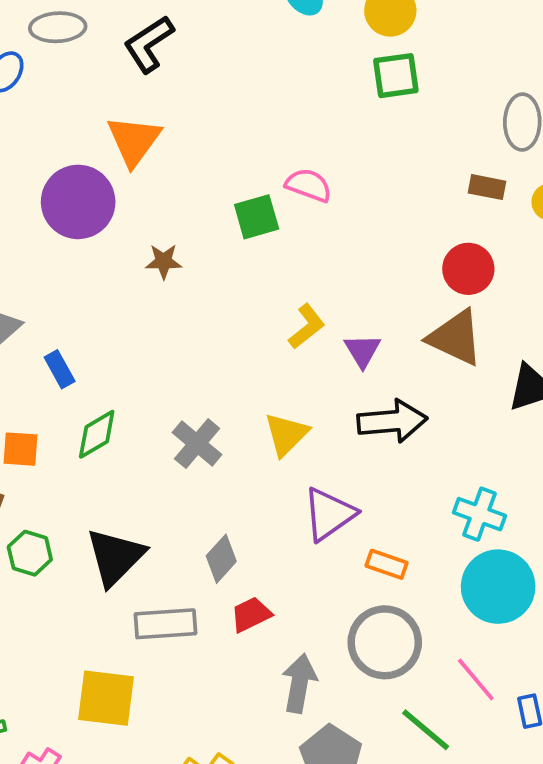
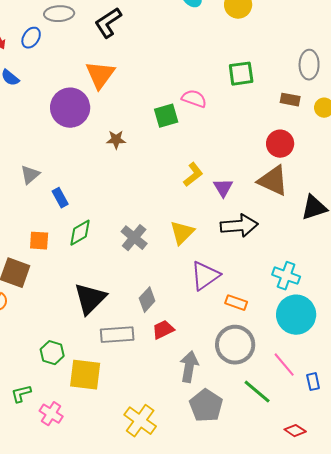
green square: (396, 76) -> (241, 74), moved
green hexagon: (30, 553) -> (52, 353), moved

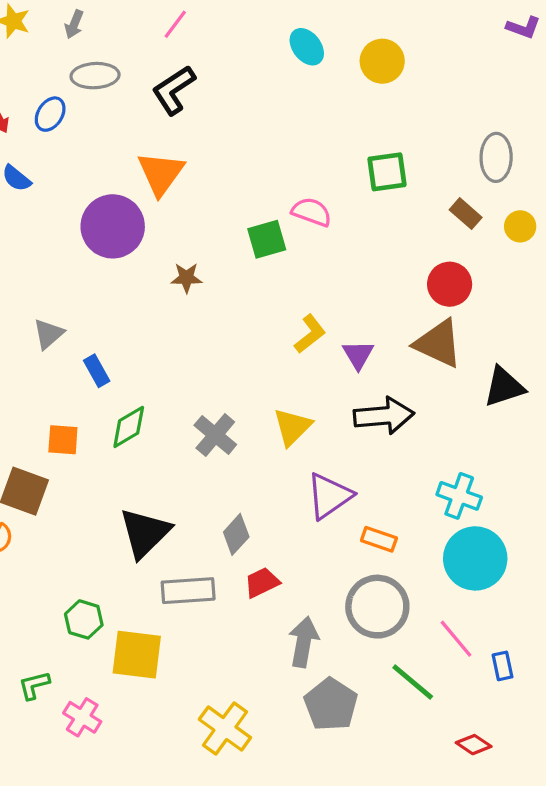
brown rectangle: (290, 100) -> (466, 214), turned 30

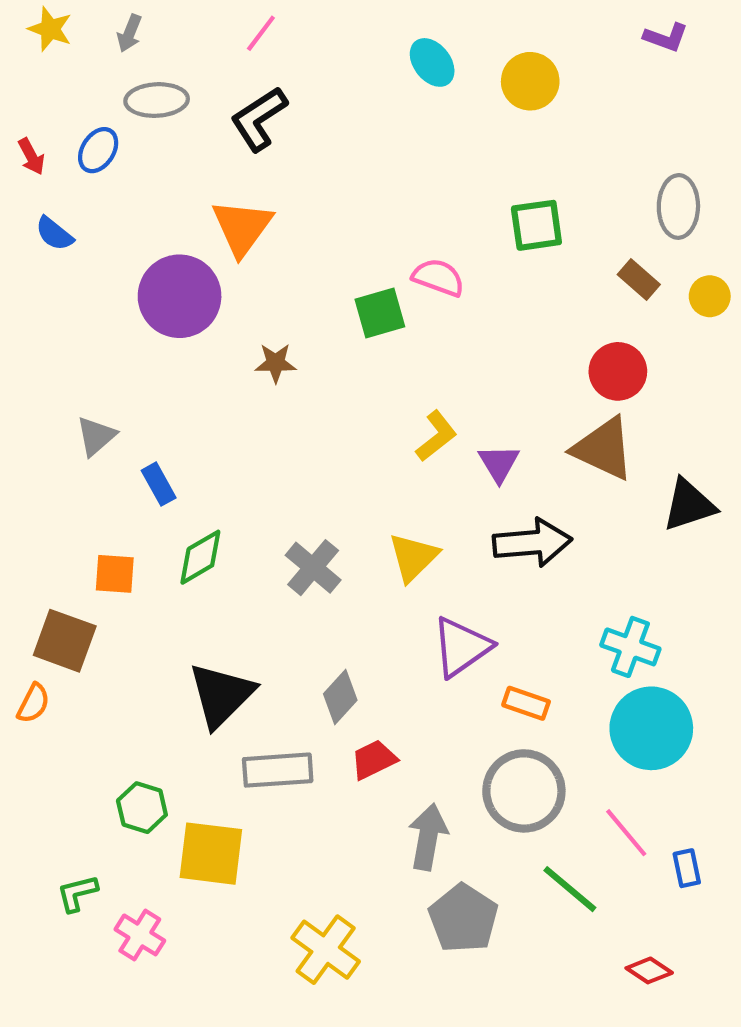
purple L-shape: (523, 27) -> (666, 37), moved

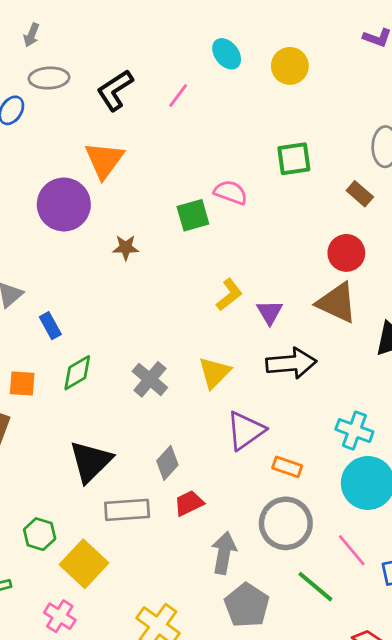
pink line: (261, 33) -> (178, 96), moved
yellow square: (211, 854) -> (84, 564), turned 36
pink cross: (140, 935) -> (60, 616), moved

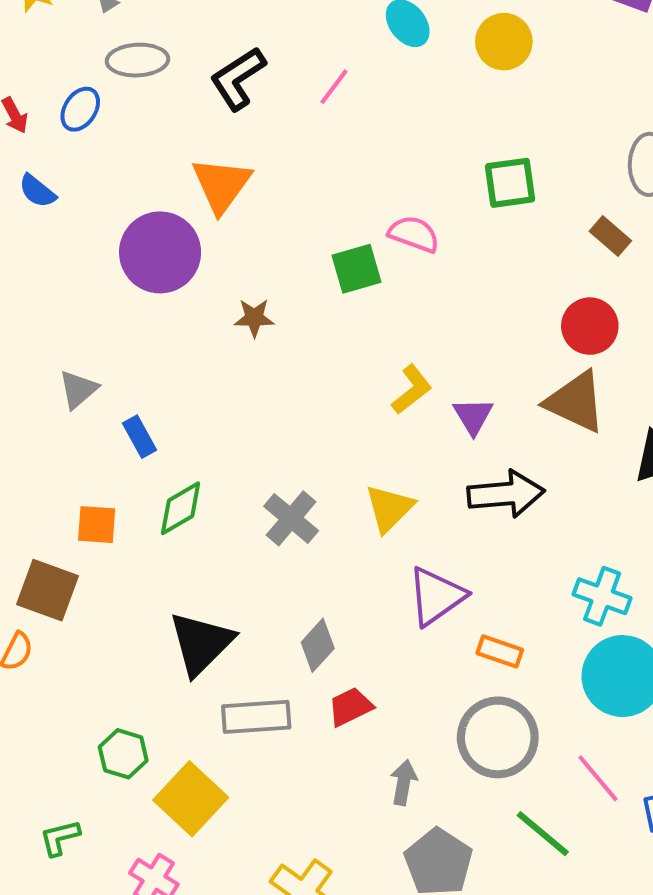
gray arrow: (224, 553) -> (404, 782), size x0.7

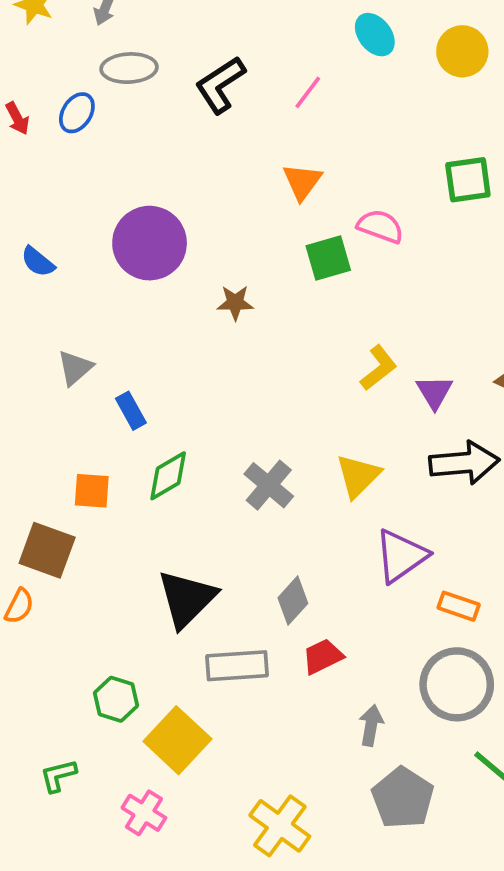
orange triangle: (221, 185) -> (302, 182), moved, size x0.7
blue semicircle: (37, 191) -> (38, 262), moved

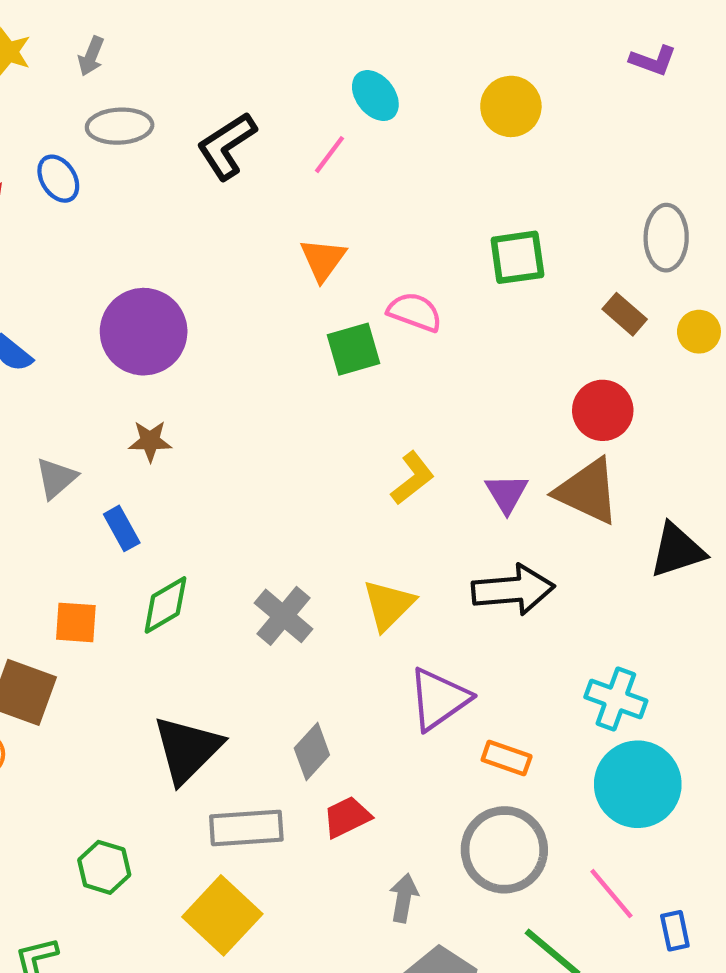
cyan ellipse: (375, 35) -> (375, 96), moved
blue ellipse: (77, 113) -> (58, 179), turned -66
brown star: (235, 303) -> (150, 441), moved
purple triangle: (434, 392) -> (507, 493), moved
yellow square: (177, 740) -> (222, 915), moved

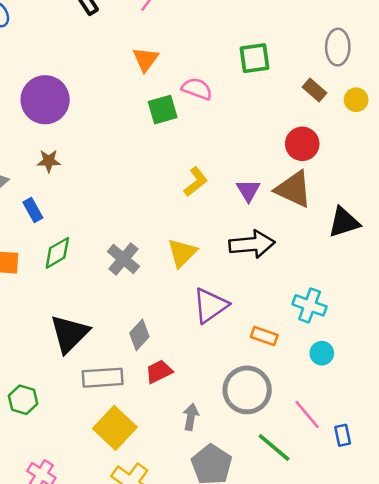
orange rectangle: (507, 758) -> (264, 336), moved
cyan circle: (638, 784) -> (322, 353), size x0.5
yellow square: (222, 915) -> (115, 428), moved

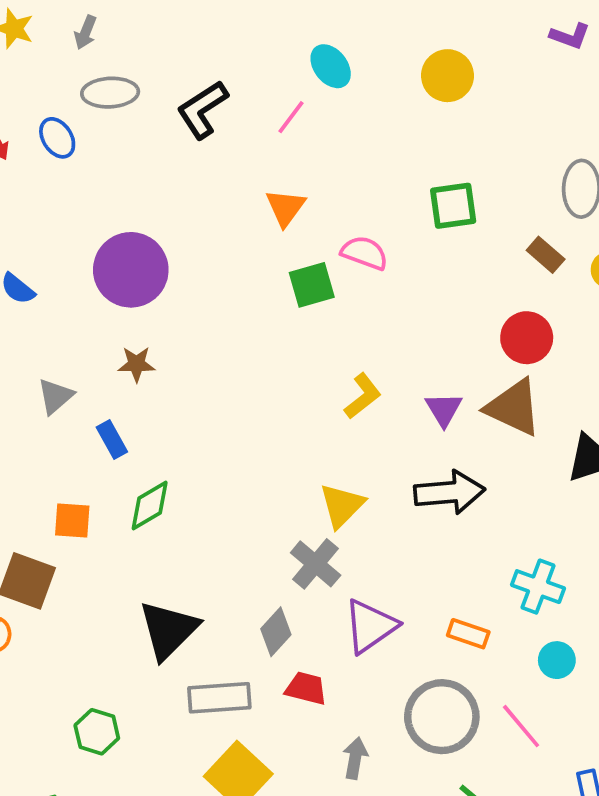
gray cross: (123, 259) -> (316, 564), moved
purple triangle: (210, 305) -> (370, 626), moved
red trapezoid: (159, 372) -> (306, 688), turned 40
pink line: (307, 414) -> (521, 726), moved

